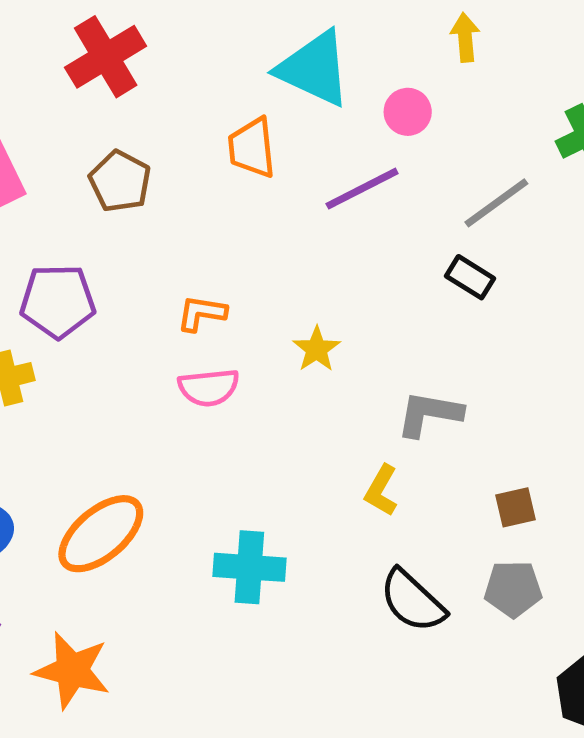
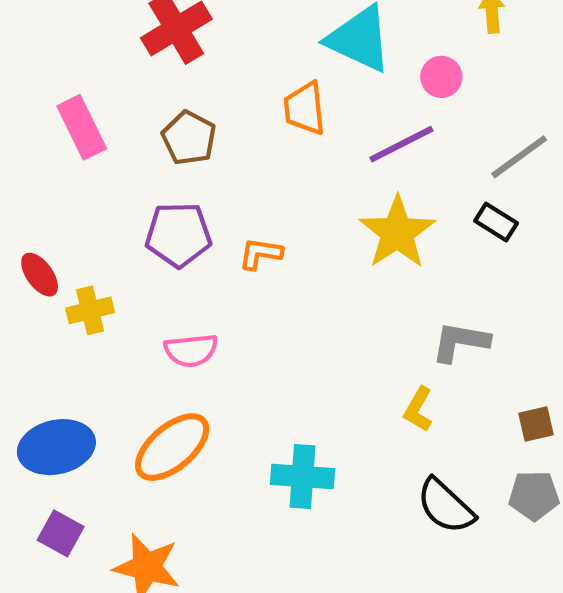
purple pentagon: (58, 301) -> (178, 235), moved
yellow star: (317, 349) -> (397, 233), moved, size x1.8
pink semicircle: (209, 387) -> (191, 350), moved

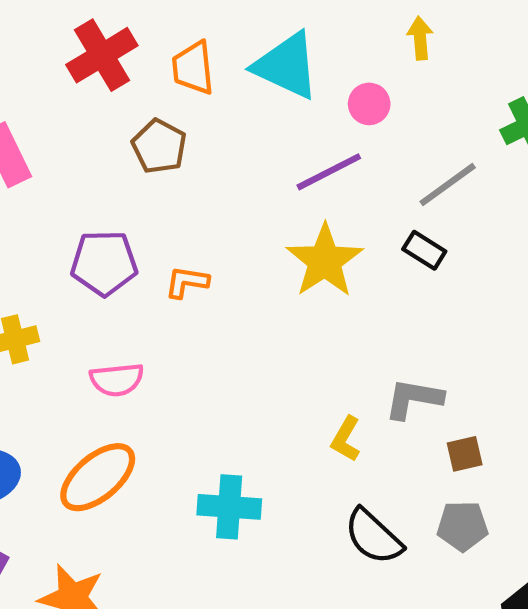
orange trapezoid: (305, 108) -> (193, 68), moved
brown pentagon: (189, 138) -> (159, 146), moved
gray L-shape: (460, 342) -> (414, 399), moved

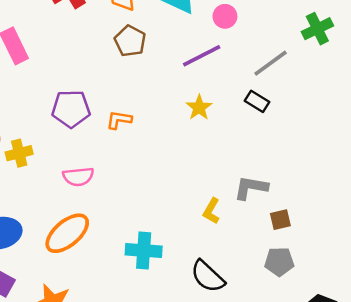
brown pentagon: (159, 146) -> (130, 41), moved
yellow star: (325, 261) -> (199, 108), size x0.6
black semicircle: (373, 537) -> (208, 276), moved

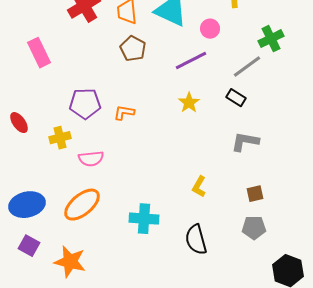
green cross: (317, 29) -> (271, 39), moved
yellow cross: (19, 153) -> (60, 138), moved
gray L-shape: (251, 188) -> (245, 142), moved
black semicircle: (208, 276) -> (196, 240), turned 32

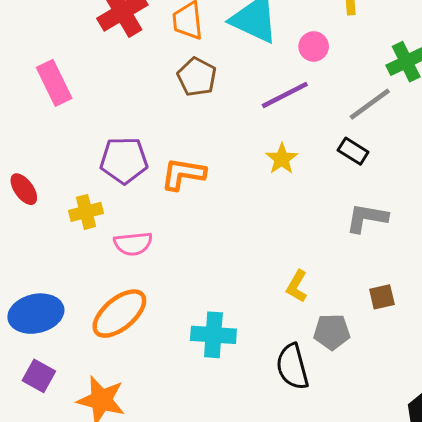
orange L-shape: (124, 113) -> (183, 174), size x1.4
gray pentagon: (254, 228) -> (332, 332), moved

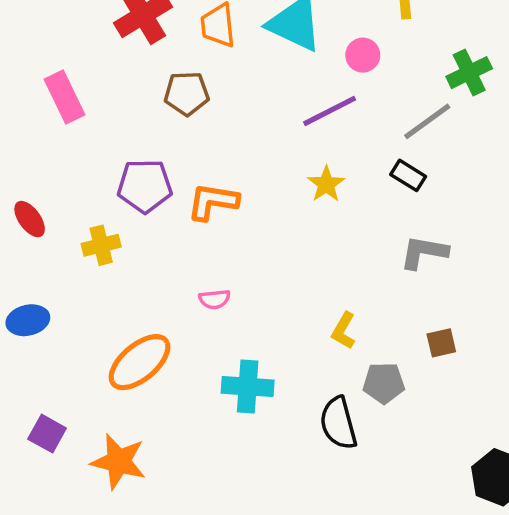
brown pentagon: (197, 77) -> (187, 93), moved, turned -30
pink semicircle: (133, 244) -> (215, 299), moved, size x0.7
blue ellipse: (36, 314) -> (28, 320), moved, size x0.7

